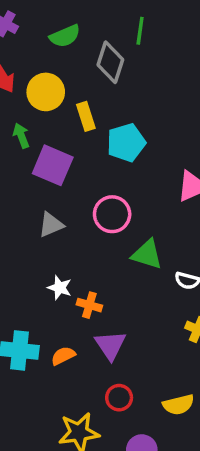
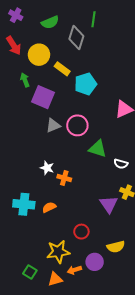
yellow rectangle: (86, 116) -> (62, 69), turned -35
gray triangle: (51, 225) -> (53, 125), moved
purple triangle: (110, 345) -> (109, 204), moved
yellow semicircle: (178, 405) -> (116, 247), moved

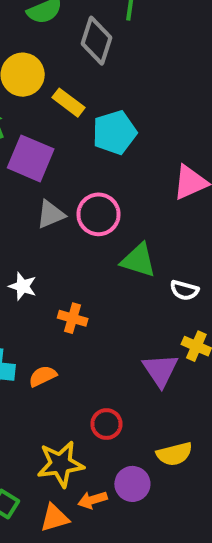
white star: (47, 168) -> (23, 286), moved

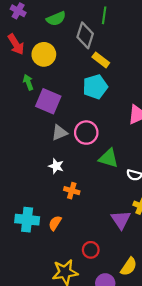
yellow rectangle: (69, 103) -> (101, 60), moved
white star: (23, 286) -> (56, 166), moved
orange semicircle: (43, 376) -> (55, 223), turned -32
yellow semicircle: (174, 454) -> (129, 267), turned -42

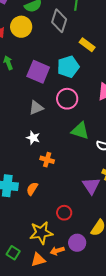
yellow circle: (44, 54) -> (21, 27), moved
yellow rectangle: (101, 60) -> (87, 45), moved
purple square: (48, 101) -> (38, 72), moved
pink circle: (86, 133) -> (67, 99), moved

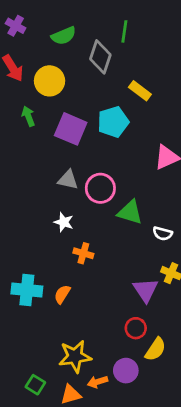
yellow circle: (21, 27) -> (50, 81), moved
pink circle: (67, 99) -> (100, 188), moved
gray triangle: (36, 108) -> (68, 180), turned 35
red circle: (64, 213) -> (136, 328), moved

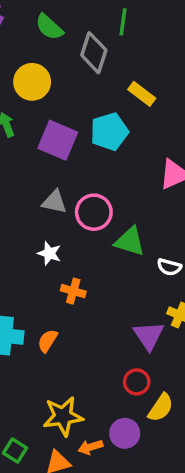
green semicircle: (64, 36) -> (49, 27), turned 65

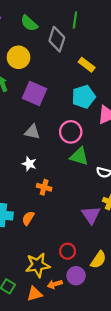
cyan pentagon: (109, 132) -> (83, 97), moved
pink circle: (94, 212) -> (71, 132), moved
red circle: (137, 382) -> (68, 251), moved

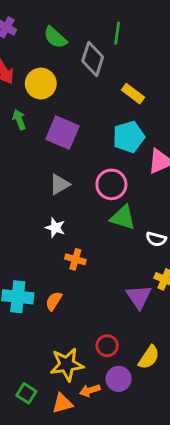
gray triangle: (32, 132) -> (60, 184), turned -42

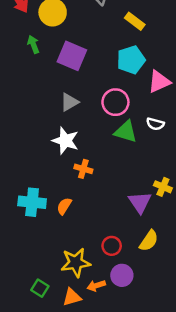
white star: (55, 228) -> (65, 141), size x1.5
white semicircle: (156, 239) -> (155, 124), moved
yellow semicircle: (149, 357) -> (149, 241), moved

